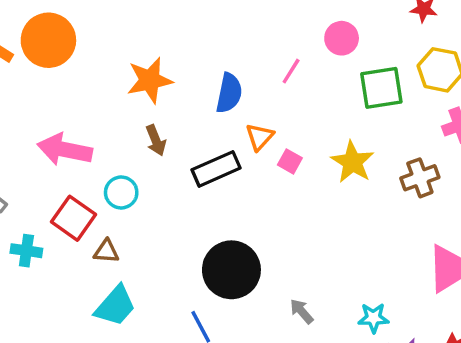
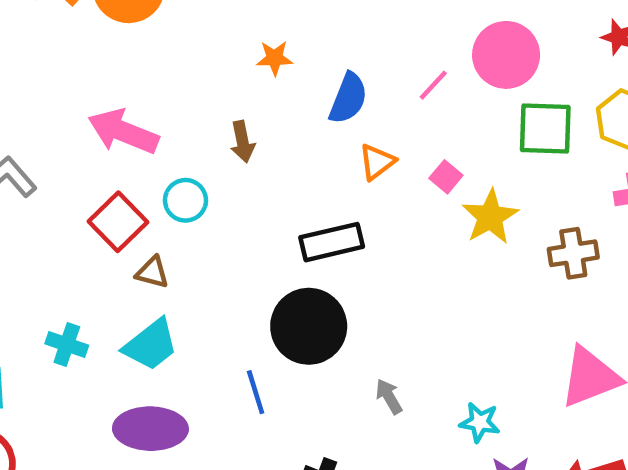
pink circle: (342, 38) -> (506, 55), size x1.5
orange star: (150, 80) -> (275, 58), moved, size x0.6
pink square: (290, 161) -> (446, 177), moved
black rectangle: (216, 169) -> (332, 242), moved
cyan cross: (26, 251) -> (67, 345), moved

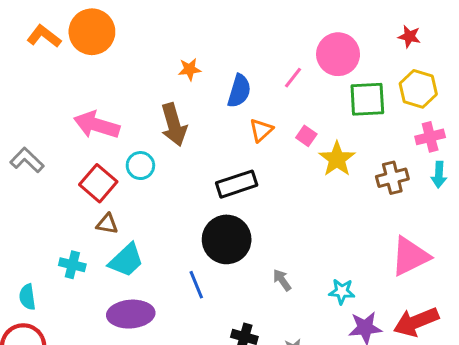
brown arrow: (243, 142) -> (174, 125), size x1.6
brown triangle: (152, 272) -> (107, 224), moved

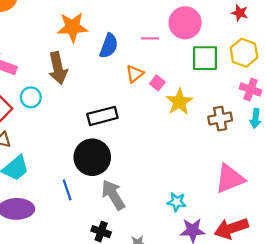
orange star: (190, 69) -> (72, 27), size x1.8
pink line: (293, 78) -> (150, 38), turned 49
orange triangle: (261, 130) -> (135, 74), moved
pink cross: (430, 137) -> (251, 89), turned 30
gray arrow: (282, 280) -> (113, 195), moved, size x1.8

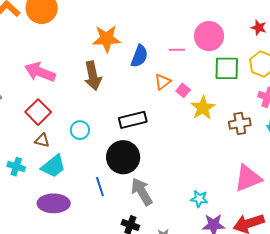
cyan circle: (31, 97) -> (80, 130), moved

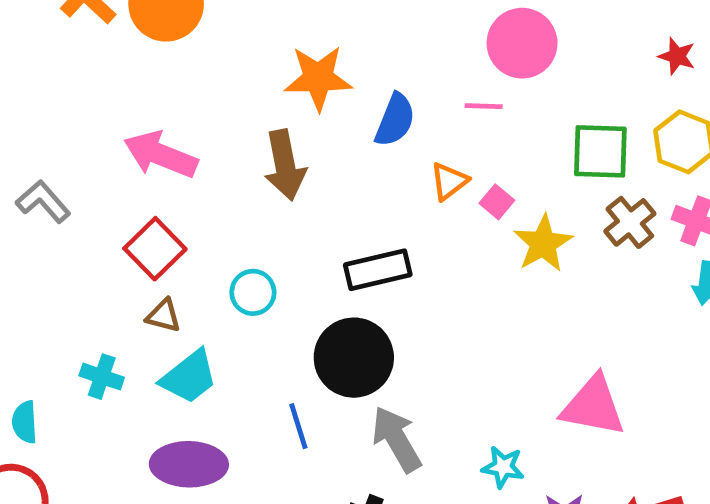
pink circle: (209, 36) -> (522, 43), moved
brown cross: (240, 123) -> (630, 222), moved, turned -30
pink triangle: (248, 178) -> (593, 406), moved, turned 32
cyan star: (199, 199) -> (503, 467), moved

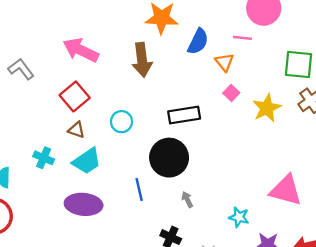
orange triangle: (449, 181) -> (224, 62), moved, turned -36
pink square: (497, 202) -> (231, 93), moved
gray arrow: (397, 439) -> (187, 199), size x0.5

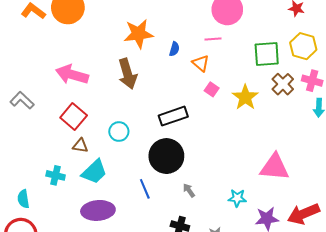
blue semicircle: (198, 42) -> (174, 49), size x0.6

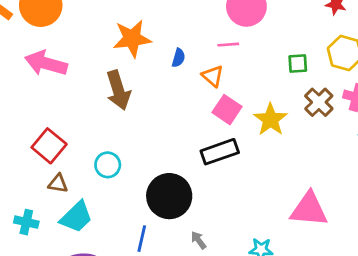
green square: (267, 54) -> (298, 63), size x0.6
pink arrow: (72, 75) -> (46, 63), moved
pink square: (212, 89) -> (227, 110), size x1.5
black rectangle: (173, 116) -> (220, 152), moved
blue line: (145, 189) -> (142, 239), turned 36

